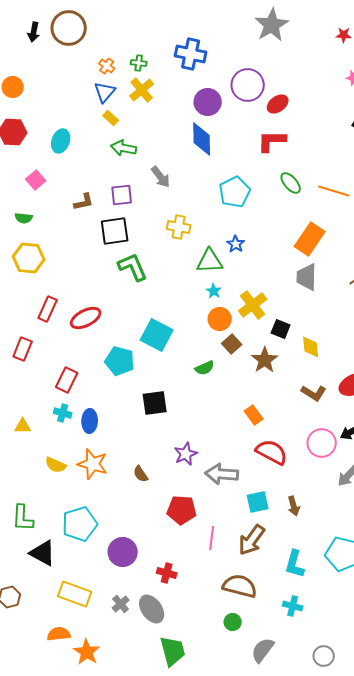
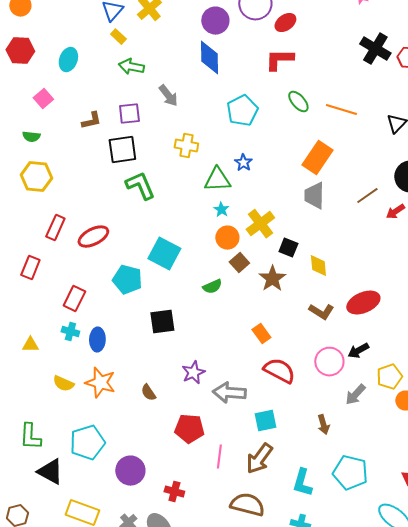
brown arrow: (294, 506) -> (323, 425), moved

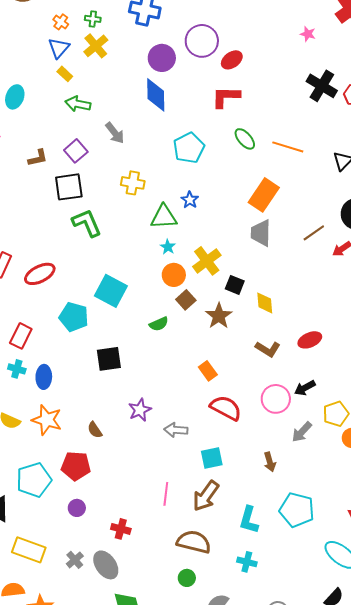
purple square: (129, 114) -> (76, 151), turned -35
red ellipse: (363, 303) -> (310, 340), size x0.7
gray arrow: (229, 393) -> (176, 430), size x0.7
red pentagon: (189, 429) -> (76, 466), moved
purple circle: (130, 471) -> (77, 508), size x0.6

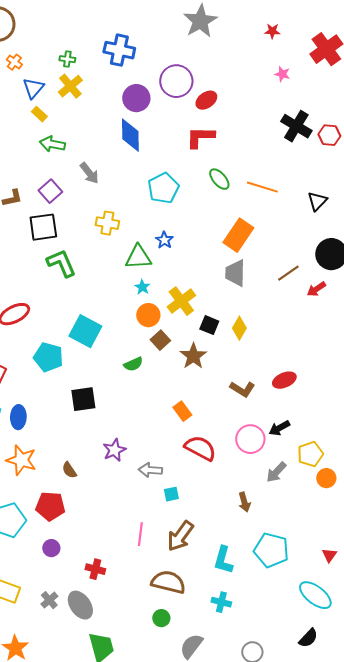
orange cross: (61, 22) -> (14, 62), moved
yellow diamond: (265, 303) -> (239, 328), moved, turned 35
cyan square: (212, 458) -> (171, 494), moved, size x0.7

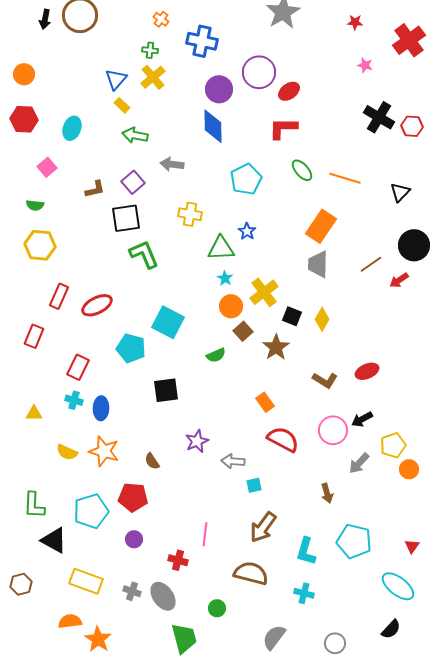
orange cross: (14, 62) -> (161, 19), moved
gray arrow: (89, 173) -> (172, 164), turned 135
pink line: (140, 534) -> (205, 534), moved
gray cross: (49, 600) -> (132, 591), turned -30
green circle: (161, 618) -> (217, 608), moved

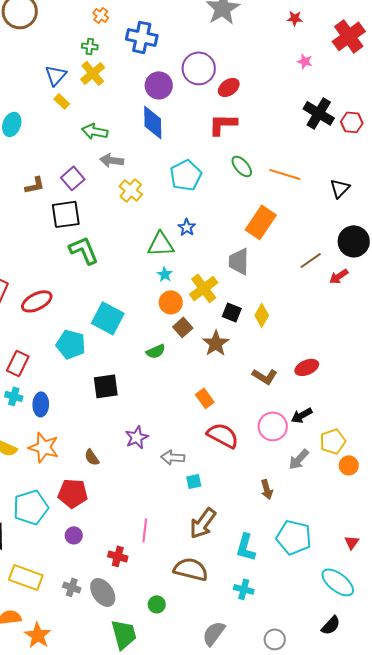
green arrow: (135, 135) -> (95, 131), moved
yellow cross: (190, 214) -> (131, 190), moved, turned 30
gray trapezoid: (318, 264) -> (239, 261), moved

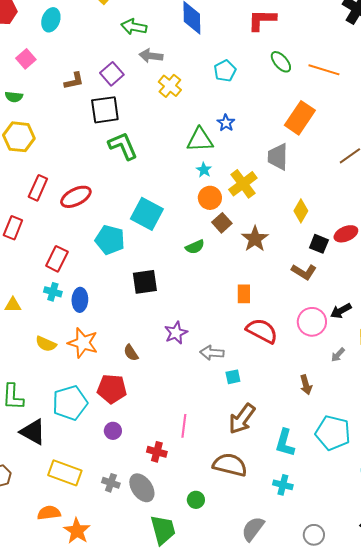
cyan pentagon: (186, 175) -> (225, 71), size x0.7
black square: (232, 312) -> (319, 244), moved
red ellipse: (307, 367) -> (346, 234), moved
orange rectangle: (205, 398) -> (244, 294), turned 36
gray arrow: (299, 459) -> (338, 355), size x0.7

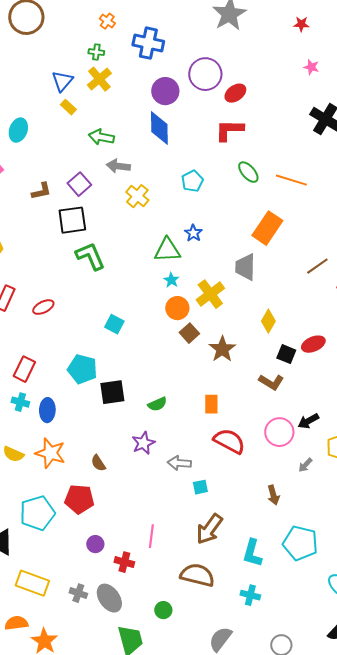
red ellipse: (76, 197) -> (43, 307), size x0.7
cyan square: (147, 214) -> (114, 324), size x0.6
cyan pentagon: (110, 240) -> (82, 369), moved
green semicircle: (195, 247) -> (157, 404), moved
purple circle: (113, 431) -> (95, 544), moved

